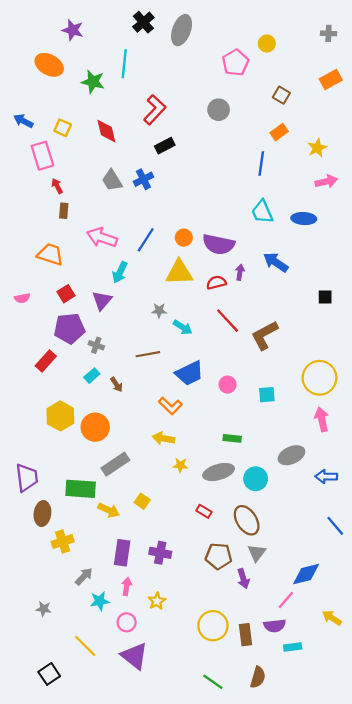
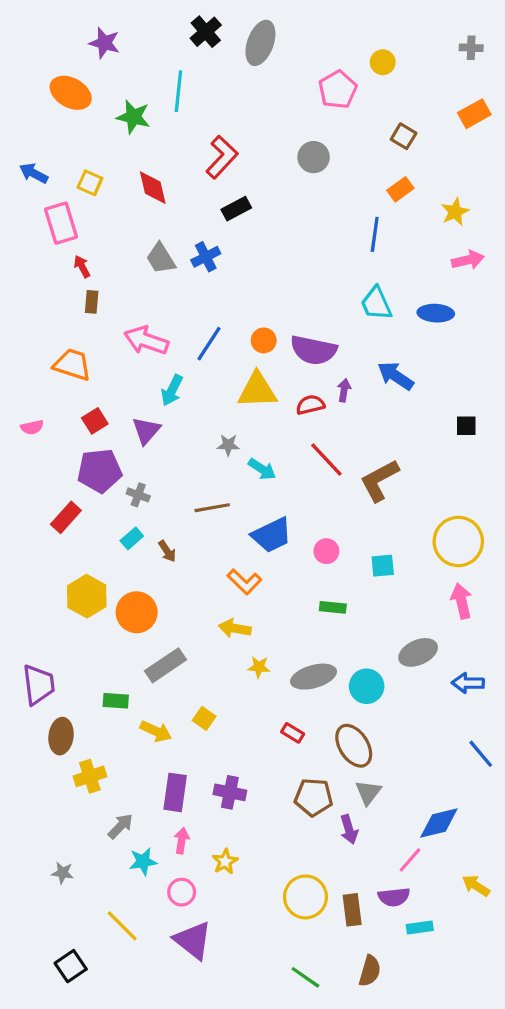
green rectangle: (232, 438) -> (333, 607), moved
green rectangle: (81, 489) -> (116, 701), size x0.6

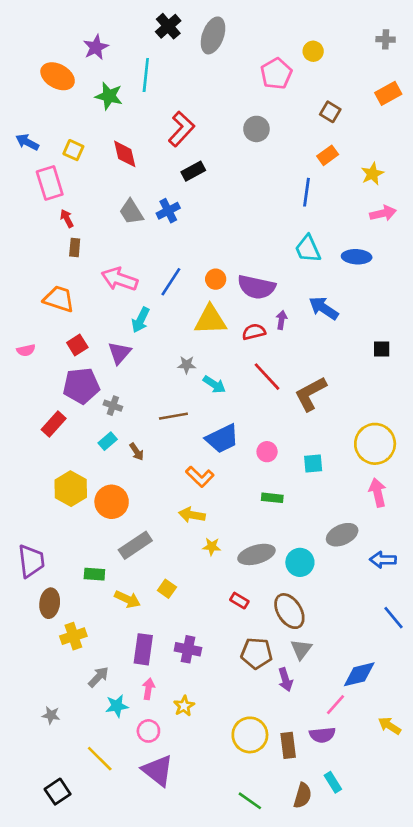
purple star: (104, 43) -> (96, 47), moved, turned 30
cyan rectangle: (420, 927) -> (333, 782), moved, turned 66

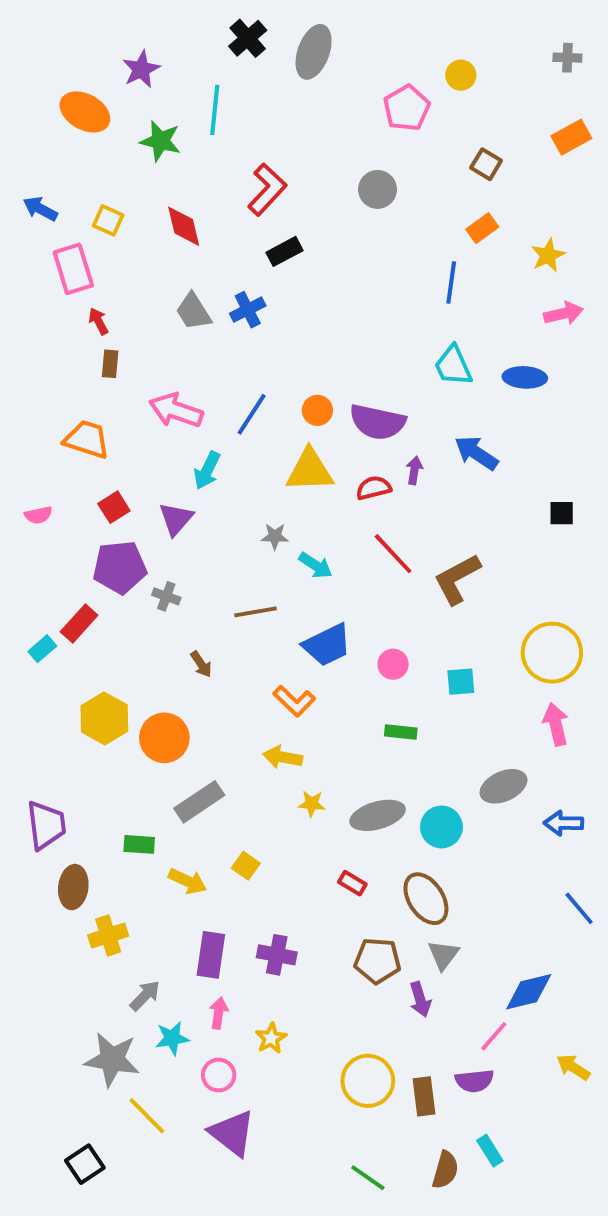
cyan rectangle: (108, 441) -> (42, 649), moved
gray star: (51, 715) -> (112, 1060), moved, size x2.0

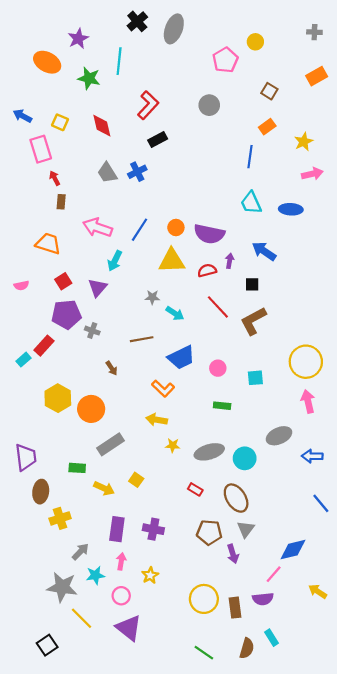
black square: (562, 513) -> (252, 284), moved

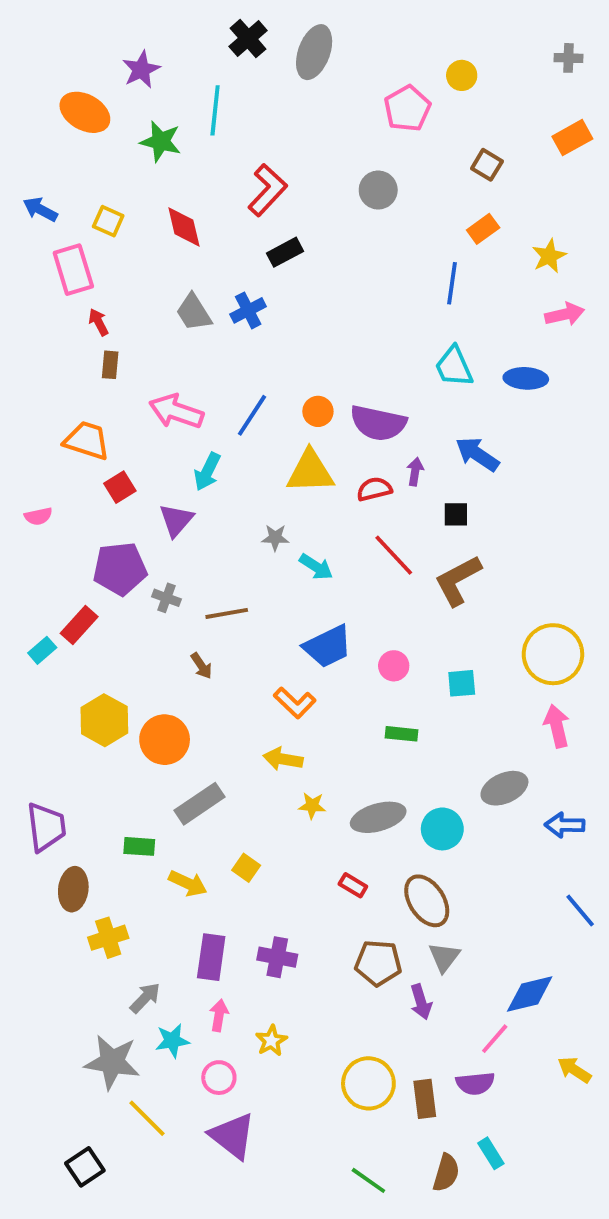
red square: (63, 281) -> (120, 487), moved
brown line: (142, 339) -> (227, 613), moved

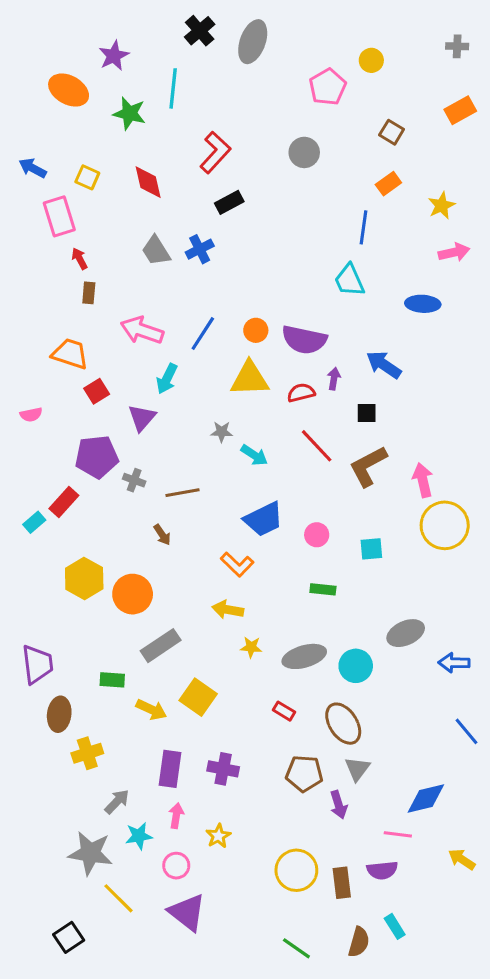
cyan trapezoid: (454, 367) -> (349, 280), moved
pink arrow: (557, 726) -> (423, 480), moved
yellow square: (246, 868) -> (198, 697), size x1.6
pink line: (495, 1039) -> (398, 834), turned 56

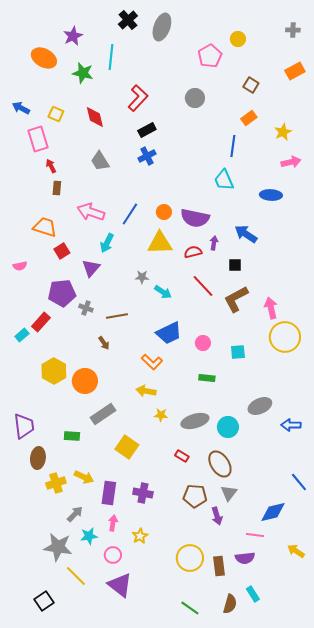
blue cross: (200, 249) -> (147, 156), moved
yellow arrow: (151, 710) -> (84, 477), moved
blue line: (466, 731) -> (299, 482), moved

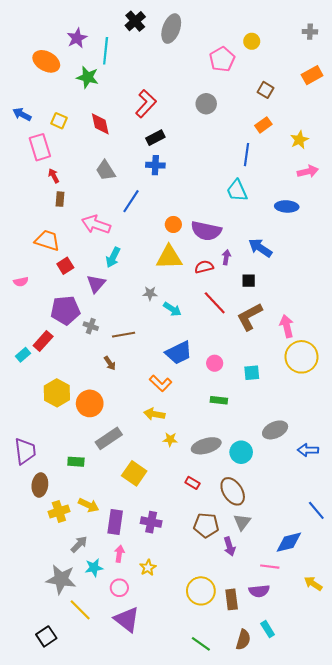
cyan line: (111, 57) -> (106, 51), moved
blue cross: (147, 156) -> (155, 165), turned 30
blue line: (130, 214) -> (131, 201), moved

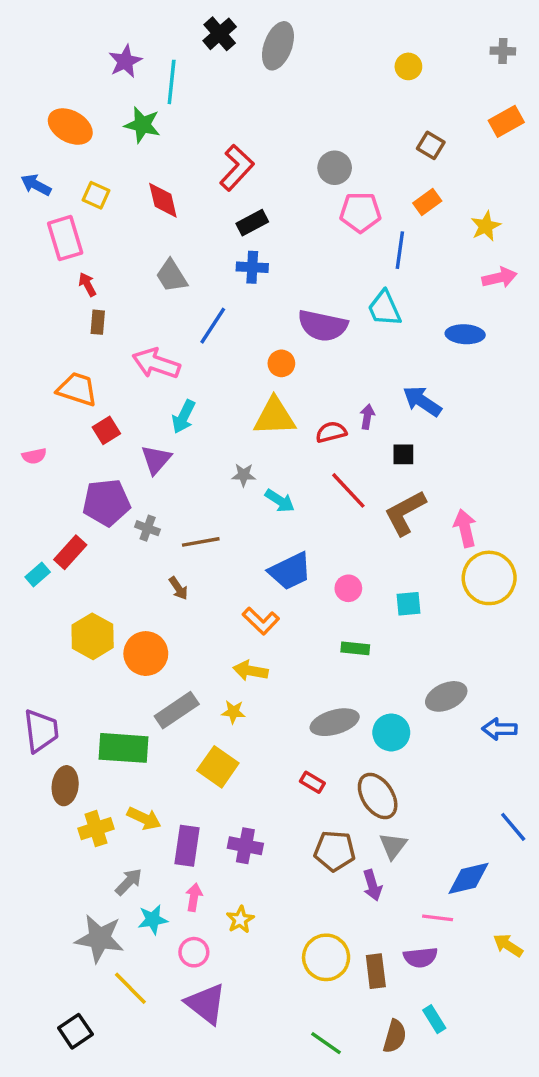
pink pentagon: (222, 59) -> (360, 212), moved, turned 30
orange ellipse: (46, 61) -> (70, 127), moved
purple semicircle: (206, 231) -> (323, 326), moved
yellow star: (170, 439) -> (233, 712), moved
green rectangle: (76, 462) -> (123, 748), size x1.8

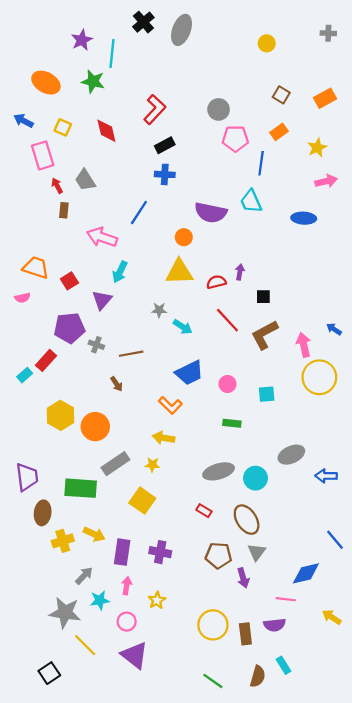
orange rectangle: (506, 121) -> (325, 98), moved
gray trapezoid: (172, 276) -> (85, 180), moved
orange trapezoid: (77, 389) -> (36, 267), moved
blue arrow: (422, 401) -> (334, 329), moved, size x0.6

